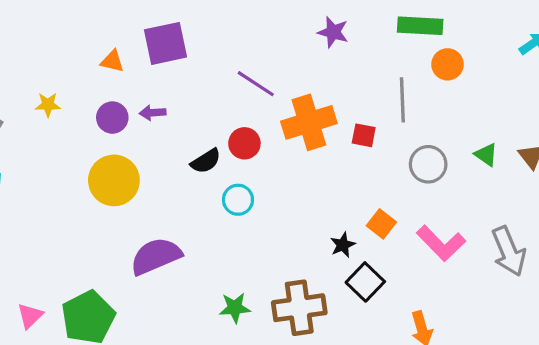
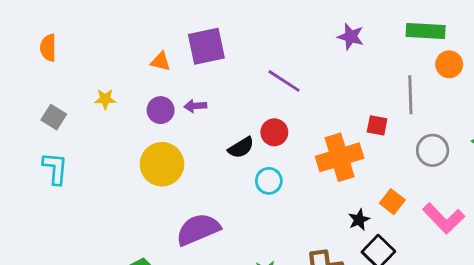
orange cross: (309, 122) -> (340, 157), moved

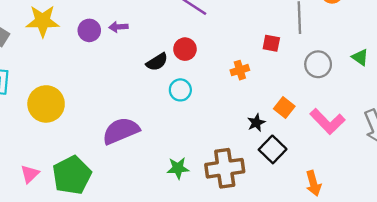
yellow star: (105, 99) -> (43, 21), size x1.8
orange cross: (340, 157) -> (240, 70), size x0.5
yellow circle: (162, 164) -> (46, 104), moved

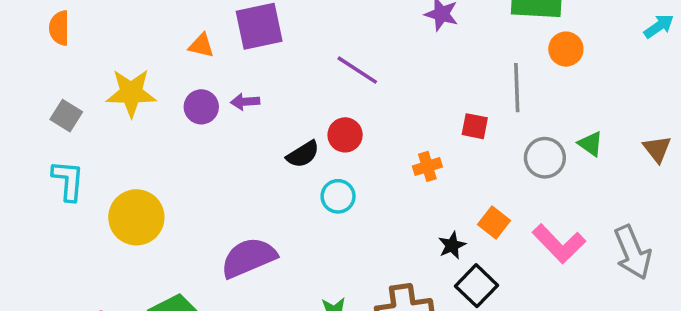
green triangle: (360, 57) -> (590, 144), moved

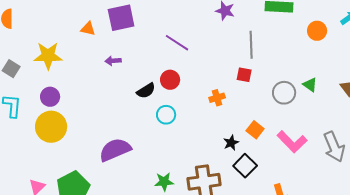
orange circle: (566, 49) -> (317, 31), moved
gray line: (517, 88) -> (251, 45), moved
purple circle: (201, 107) -> (50, 97), moved

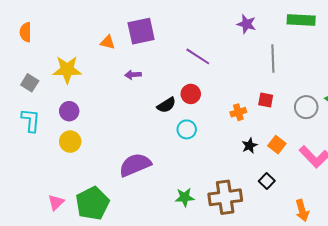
red square: (244, 75) -> (266, 100), moved
yellow circle: (51, 127) -> (70, 142), size x0.7
black star: (231, 143) -> (249, 146), moved
black square: (245, 166) -> (267, 181), size x0.7

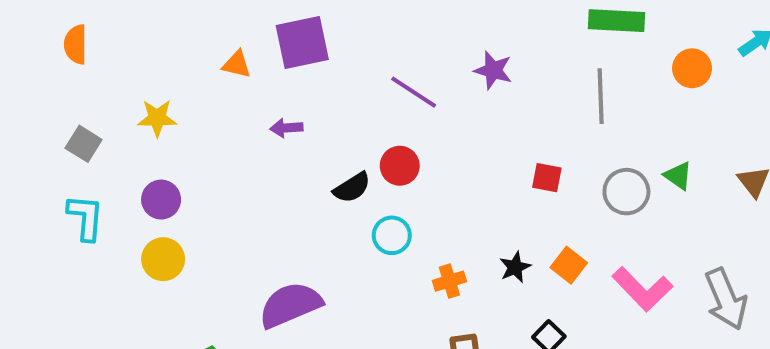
purple star: (246, 24) -> (493, 70), moved
gray line: (273, 58) -> (601, 96), moved
yellow star: (67, 70) -> (157, 118), size x0.7
orange cross: (238, 112) -> (449, 281), moved

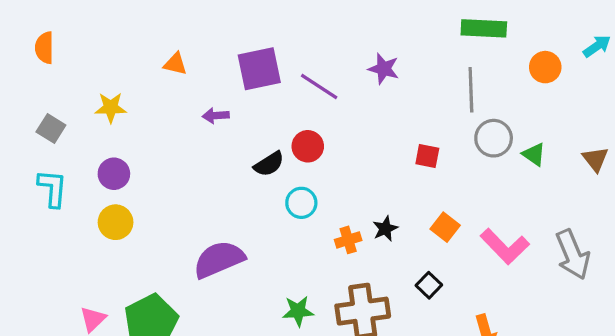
purple square: (302, 42) -> (259, 69), moved
gray circle: (626, 192) -> (494, 138), moved
black star: (515, 267) -> (385, 229), moved

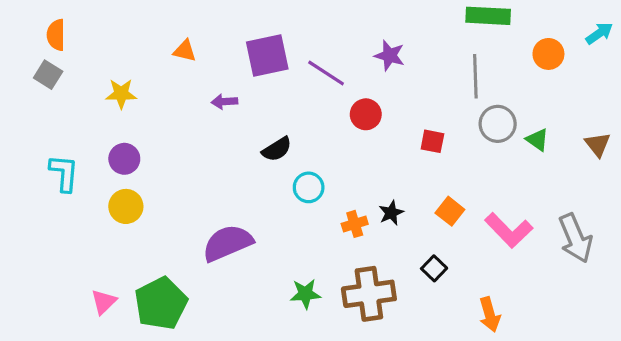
gray square: (51, 129) -> (48, 75), moved
red circle: (308, 146) -> (366, 114), moved

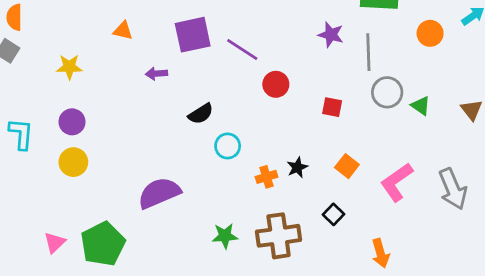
purple star: (390, 56) -> (331, 35), moved
pink L-shape: (509, 230) -> (397, 182), turned 99

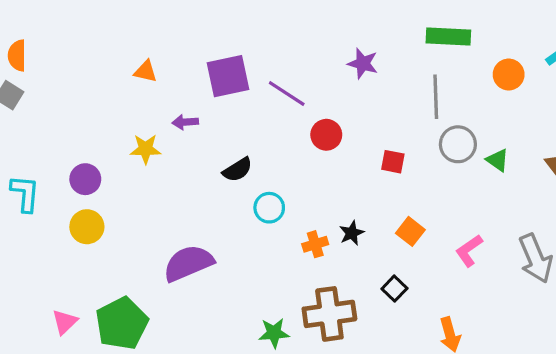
purple star: (331, 35) -> (363, 63), moved
yellow star: (69, 67) -> (146, 149), moved
pink L-shape: (397, 182) -> (469, 251), size x0.7
green star: (225, 236) -> (274, 333), moved

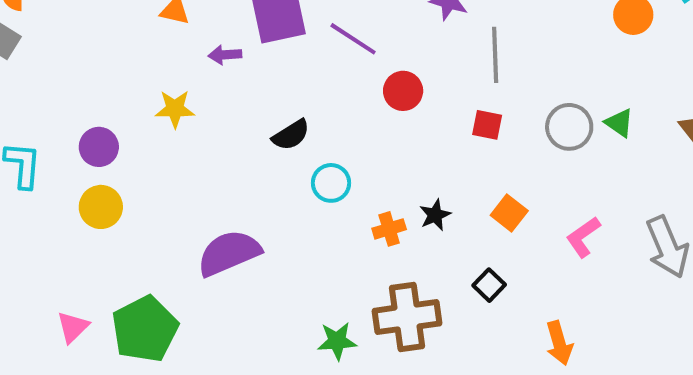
gray line: (436, 97) -> (495, 55), moved
purple arrow: (185, 122) -> (225, 55), moved
gray circle: (458, 144) -> (569, 127), moved

